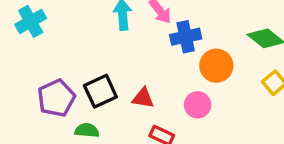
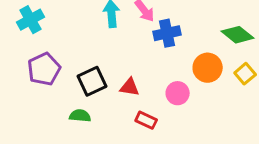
orange circle: (216, 66) -> (208, 68), moved
purple pentagon: (56, 98) -> (44, 69), moved

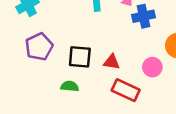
black square: (92, 81) -> (80, 57), turned 30
red rectangle: (146, 120) -> (126, 90), size x1.5

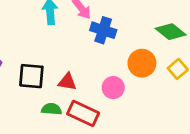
blue cross: (143, 16) -> (103, 30), turned 30
green semicircle: (70, 86) -> (52, 109), moved

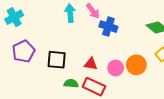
orange circle: (142, 63) -> (136, 65), moved
red triangle: (67, 82) -> (91, 64), moved

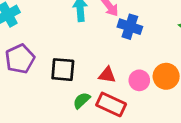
green semicircle: (71, 83) -> (82, 100), turned -48

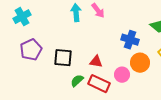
blue cross: (130, 27) -> (130, 40), moved
pink circle: (139, 80) -> (122, 75), moved

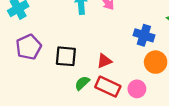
red triangle: (96, 62) -> (104, 61), turned -32
pink circle: (122, 75) -> (137, 89), moved

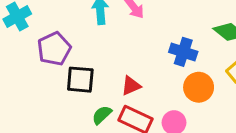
purple pentagon: (29, 47) -> (54, 49), moved

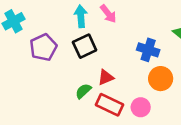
black square: (80, 80) -> (85, 46), moved, turned -30
green semicircle: (102, 115) -> (83, 91), moved

